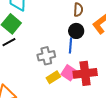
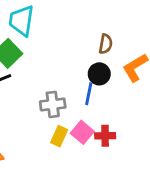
red cross: (85, 73) -> (105, 136), size x0.6
yellow rectangle: (53, 77) -> (59, 136), turned -40

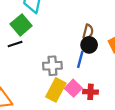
brown semicircle: (106, 44) -> (88, 32), moved
yellow rectangle: (59, 136) -> (56, 90), size x1.5

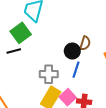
black circle: (89, 45) -> (72, 51), moved

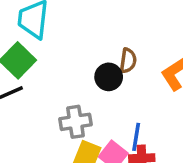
blue line: (76, 70) -> (136, 137), moved

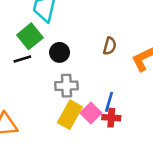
black circle: (109, 77) -> (60, 52), moved

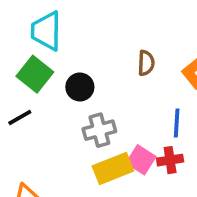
black line: (22, 59) -> (20, 118), moved
blue line: (109, 102) -> (177, 123), moved
yellow rectangle: (70, 115) -> (113, 169), turned 52

